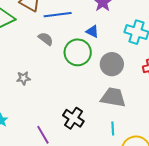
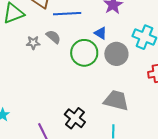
gray circle: (112, 64) -> (116, 54), moved
gray star: (23, 78) -> (33, 43), moved

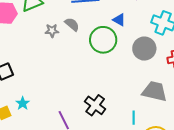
gray circle: (116, 54) -> (144, 49), moved
gray trapezoid: (116, 100) -> (155, 91), moved

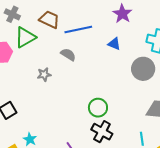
gray star: (52, 31) -> (44, 74), moved
green circle: (103, 40) -> (98, 108), moved, size x0.7

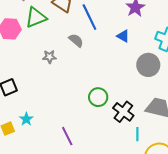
blue line: (78, 30) -> (89, 17), turned 68
black cross: (102, 132) -> (123, 112), moved

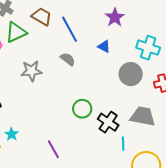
gray semicircle: (76, 40) -> (68, 59), moved
gray star: (49, 57) -> (31, 71), size x1.5

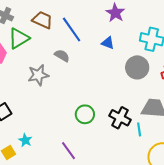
gray semicircle: (68, 59) -> (62, 56), moved
green circle: (82, 109) -> (85, 114), moved
cyan line: (123, 144) -> (139, 129), moved

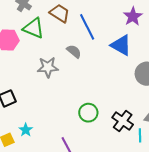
green triangle: (19, 38) -> (34, 28), turned 45
blue triangle: (108, 43) -> (121, 45), size x1.6

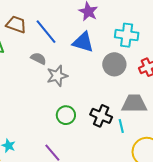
gray star: (48, 67) -> (57, 76), moved

